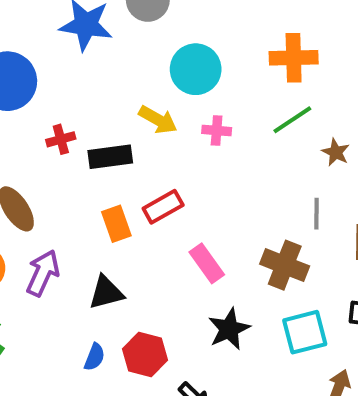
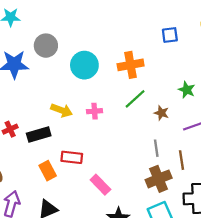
cyan circle: (196, 69) -> (84, 65), moved
red rectangle: (163, 207) -> (72, 157), turned 45
brown cross: (285, 265) -> (159, 179), moved, turned -35

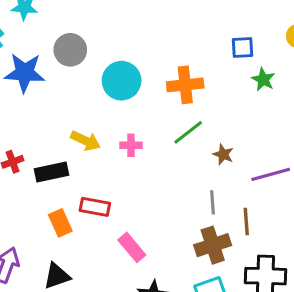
green star: (187, 90) -> (263, 79), moved

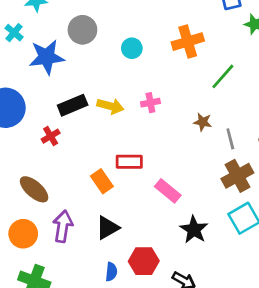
cyan circle: (122, 81) -> (132, 48), size x0.6
green line: (188, 132) -> (223, 76), moved
brown star: (223, 154) -> (203, 122), moved
black rectangle: (51, 172) -> (73, 105), moved

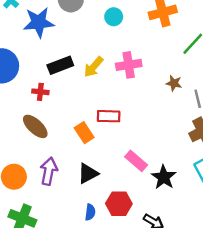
pink cross: (150, 103) -> (129, 65), size x1.5
yellow arrow: (110, 106) -> (93, 67), turned 115
red cross: (51, 136) -> (40, 92), turned 35
brown ellipse: (34, 189) -> (35, 126), moved
pink rectangle: (168, 191) -> (136, 161), moved

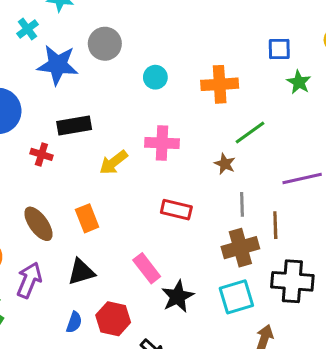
yellow arrow: (93, 67) -> (113, 162), moved
brown star: (174, 83) -> (225, 164), moved
red rectangle: (109, 116) -> (176, 210), moved
brown ellipse: (35, 126) -> (38, 224), moved
purple arrow: (49, 171) -> (29, 280), moved

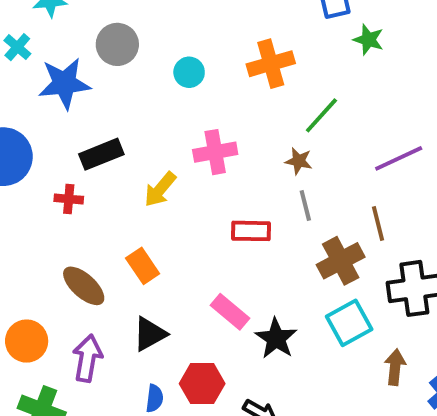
gray line: (242, 204) -> (305, 206), moved

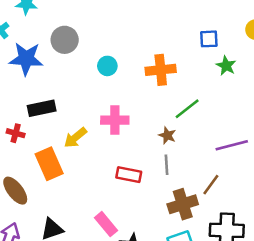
brown line: (378, 223) -> (211, 185), turned 40
orange rectangle: (143, 266) -> (49, 164), moved, size x1.4

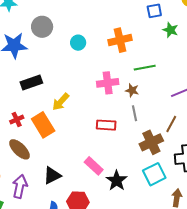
green line: (187, 109) -> (145, 68), turned 35
pink cross: (115, 120) -> (108, 83), moved
red cross: (16, 133) -> (17, 119), moved, turned -32

